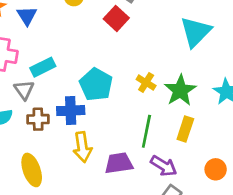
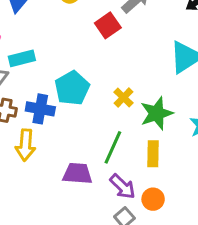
yellow rectangle: (185, 129) -> (153, 154), turned -30
yellow arrow: (82, 147) -> (25, 145), moved
orange circle: (216, 169) -> (153, 199), moved

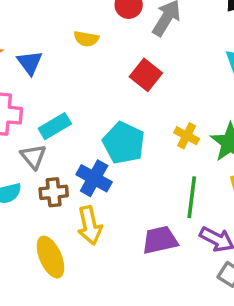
red square: (108, 25) -> (146, 75), moved
blue cross: (40, 109) -> (94, 178), turned 36

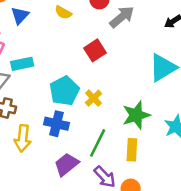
yellow cross: (187, 136) -> (94, 98), moved
blue cross: (94, 178) -> (57, 124), moved, turned -35
purple trapezoid: (160, 240) -> (66, 164), turned -45

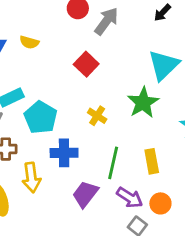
yellow semicircle: (63, 12) -> (29, 42), moved
cyan pentagon: (64, 91) -> (41, 117), moved
green star: (136, 115) -> (143, 103), moved

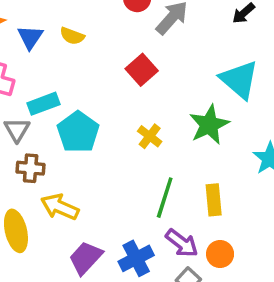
cyan triangle: (164, 65) -> (239, 80), turned -40
blue cross: (64, 153) -> (136, 258), moved, turned -32
yellow arrow: (31, 177) -> (60, 207), turned 116
purple trapezoid: (85, 194) -> (86, 258), moved

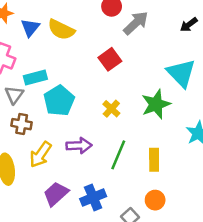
yellow semicircle: (72, 36) -> (61, 30), size x1.5
yellow arrow: (60, 207) -> (40, 155), turned -84
purple arrow: (182, 243) -> (79, 146), moved, turned -45

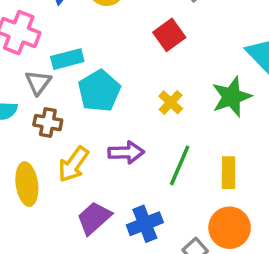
orange circle: (155, 200) -> (230, 228), size x1.5

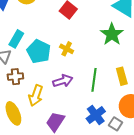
cyan rectangle: (67, 59) -> (16, 39), turned -30
yellow cross: (171, 102) -> (67, 49), moved
blue cross: (145, 224) -> (96, 115), moved

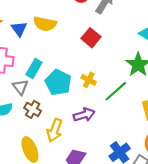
brown cross: (15, 77) -> (33, 109), turned 35
green line: (94, 80) -> (116, 91), moved, turned 40

